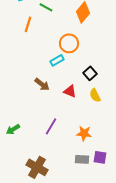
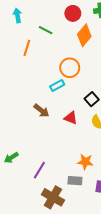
purple line: (51, 126) -> (39, 170), moved
gray rectangle: (82, 159) -> (75, 181), moved
brown cross: (37, 167) -> (53, 197), moved

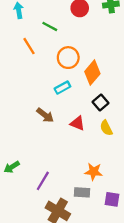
orange diamond: (84, 35) -> (92, 73), moved
orange line: (27, 48) -> (29, 46), turned -49
orange circle: (70, 68) -> (68, 58), moved

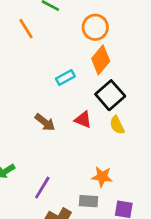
orange circle: (68, 58) -> (95, 27), moved
black square: (100, 103) -> (110, 95), size x1.5
brown arrow: (45, 115) -> (45, 122), moved

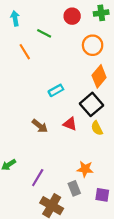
orange circle: (95, 27) -> (93, 45), moved
orange diamond: (101, 60) -> (99, 76), moved
gray rectangle: (88, 201) -> (74, 188), turned 64

